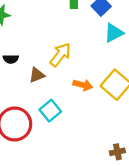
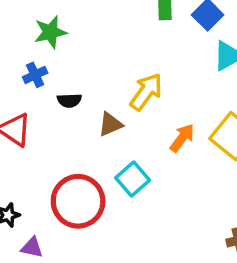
orange arrow: (83, 85) -> (182, 138), turned -66

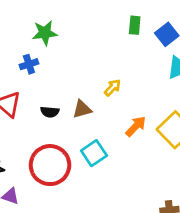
yellow arrow: (146, 92) -> (113, 88), size x0.6
black semicircle: (69, 100) -> (50, 112), moved

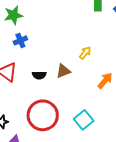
green star: (45, 33) -> (13, 15), moved
cyan square: (94, 153) -> (84, 120), moved

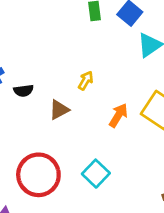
black semicircle: (39, 75) -> (24, 91), moved

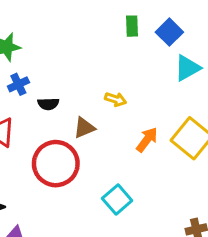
yellow arrow: (86, 81) -> (116, 99), turned 72
red circle: (38, 175) -> (56, 164), moved

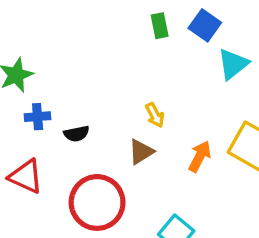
blue cross: (18, 84) -> (38, 117), turned 30
yellow arrow: (116, 99) -> (155, 115), turned 54
brown triangle: (84, 128) -> (141, 152), moved

